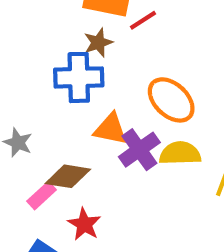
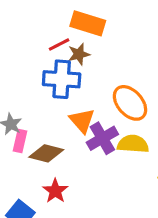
red line: (143, 20) -> (59, 44), moved
orange triangle: (111, 129) -> (82, 121), turned 32
pink rectangle: (42, 196) -> (20, 141), moved, turned -40

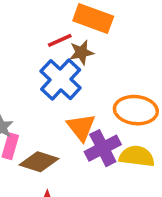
blue cross: (62, 79) -> (61, 80), turned 36
orange ellipse: (130, 103) -> (136, 110), turned -45

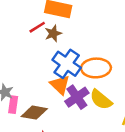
blue cross: (61, 80) -> (67, 64), moved
yellow semicircle: (137, 156) -> (101, 100), turned -140

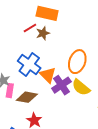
blue cross: (67, 64) -> (29, 64), moved
orange ellipse: (96, 68) -> (77, 62), turned -70

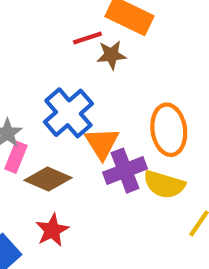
orange ellipse: (77, 62) -> (169, 130), turned -40
yellow semicircle: (81, 87) -> (164, 184), turned -36

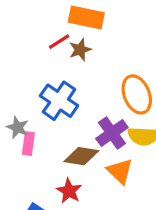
orange triangle: (102, 143) -> (120, 171), moved
brown diamond: (48, 179) -> (81, 156), moved

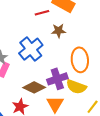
brown star: (80, 50) -> (59, 31), moved

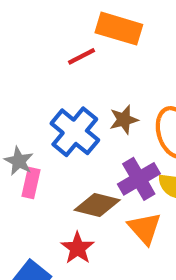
brown star: (59, 31) -> (124, 120), moved

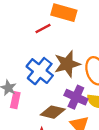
brown star: (124, 120) -> (67, 64), size x1.6
purple cross: (139, 179) -> (76, 97), turned -35

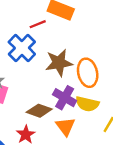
blue cross: (40, 71) -> (22, 48), moved

